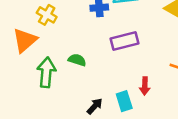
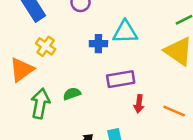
green semicircle: (77, 60) -> (72, 94), turned -42
red arrow: (145, 86) -> (139, 104), moved

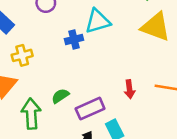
yellow cross: (46, 46) -> (22, 55), turned -36
purple rectangle: (121, 79) -> (90, 109), moved

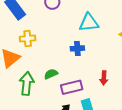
blue cross: (74, 39) -> (77, 48), moved

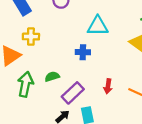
purple rectangle: (72, 87) -> (73, 93), turned -35

